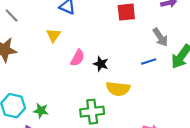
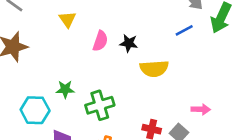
green star: (41, 111) -> (65, 89), moved
green cross: (92, 112) -> (100, 105), moved

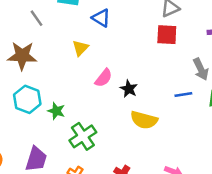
green cross: (100, 105) -> (83, 136), turned -36
cyan hexagon: (35, 110) -> (27, 99), moved

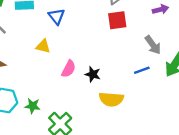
blue triangle: (101, 18) -> (57, 16), turned 30
yellow triangle: (80, 48) -> (43, 46), turned -49

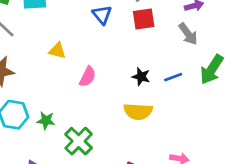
blue triangle: (57, 16) -> (102, 15), moved
gray arrow: (153, 45) -> (188, 34), moved
black star: (93, 74) -> (141, 77), moved

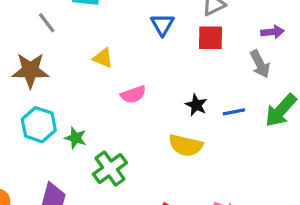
pink semicircle: (88, 77) -> (133, 95), turned 35

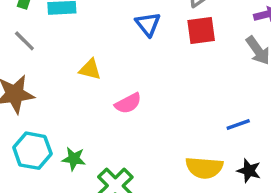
black star: (196, 105) -> (249, 171), moved
blue line: (234, 112) -> (238, 124), moved
yellow semicircle: (186, 145) -> (204, 168), moved

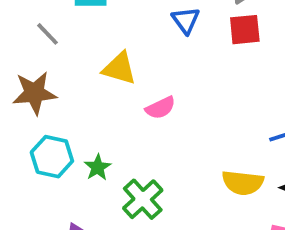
yellow triangle: (90, 69) -> (119, 68), size x1.4
green star: (74, 159) -> (98, 167), turned 30

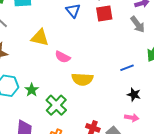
pink semicircle: (160, 108) -> (63, 57), turned 56
yellow semicircle: (243, 183) -> (82, 79), moved

